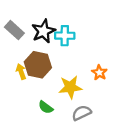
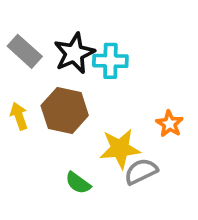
yellow arrow: (21, 71) -> (19, 116), moved
gray semicircle: (81, 113) -> (141, 171), moved

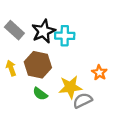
green semicircle: (78, 183) -> (40, 94), moved

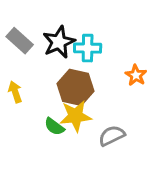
brown hexagon: (38, 65) -> (75, 87), moved
orange star: (99, 73) -> (136, 75), moved
yellow star: (70, 87) -> (75, 116), moved

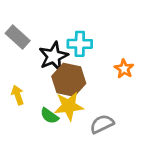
black star: (59, 42) -> (54, 56), moved
yellow arrow: (15, 92) -> (18, 95), moved

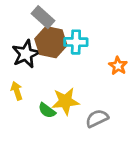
gray rectangle: (18, 37) -> (43, 17), moved
black star: (54, 56) -> (26, 54), moved
brown hexagon: (69, 80) -> (51, 42), moved

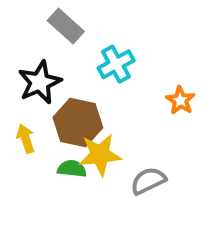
brown hexagon: (51, 42) -> (78, 122), moved
cyan cross: (76, 42) -> (116, 64), turned -30
green semicircle: (47, 111) -> (72, 169), turned 150

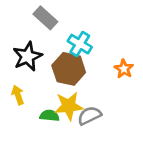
cyan cross: (116, 64) -> (80, 44), turned -30
brown hexagon: (78, 122) -> (69, 69), moved
gray semicircle: (148, 181) -> (89, 116), moved

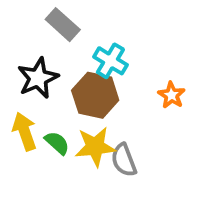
yellow arrow: (18, 95) -> (25, 131), size x1.4
green semicircle: (49, 116) -> (57, 143), moved, turned 36
gray semicircle: (89, 116) -> (124, 160), turned -85

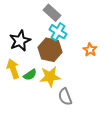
gray rectangle: (63, 25) -> (52, 13), moved
green semicircle: (57, 143) -> (30, 75), turned 104
gray semicircle: (124, 160) -> (65, 97), moved

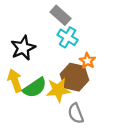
brown hexagon: (50, 50) -> (75, 77), moved
orange star: (90, 50) -> (87, 61), moved
green semicircle: (30, 75) -> (35, 88), size x1.5

